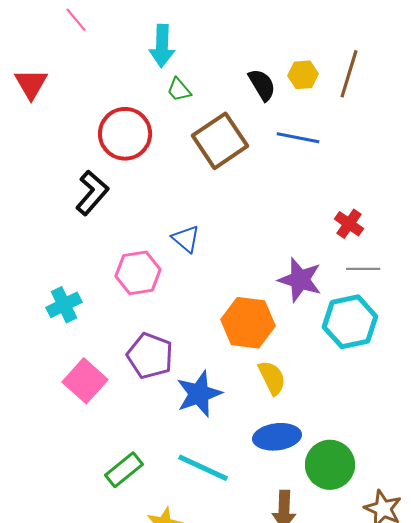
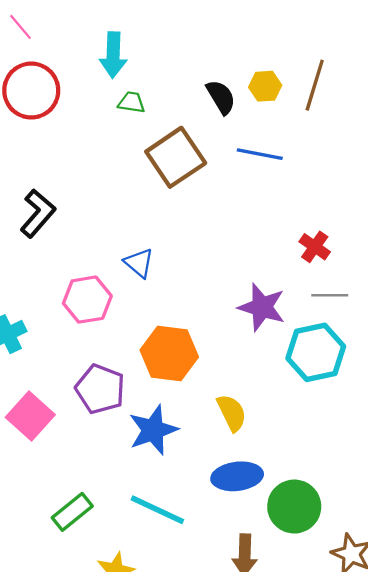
green trapezoid: (179, 90) -> (131, 102), turned 140
red circle: (125, 134) -> (31, 91), moved
orange hexagon: (248, 323) -> (169, 353), moved

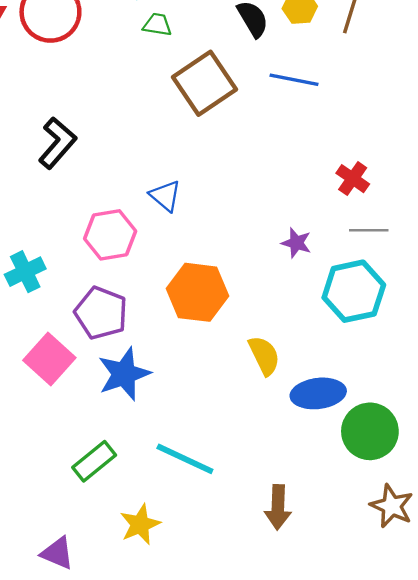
purple star: (262, 307) -> (296, 243), size x0.6
purple pentagon: (100, 389) -> (101, 313), moved
blue star: (153, 430) -> (124, 374), moved
blue ellipse: (237, 476) -> (318, 393), moved
green circle: (294, 507) -> (370, 431), moved

